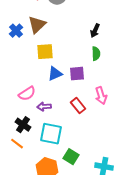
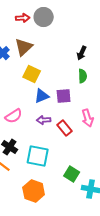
yellow square: (45, 52) -> (32, 74), turned 30
purple arrow: (44, 107) -> (44, 120), moved
green square: (71, 157) -> (72, 174), moved

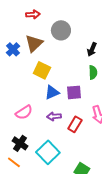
gray circle: (44, 17) -> (61, 30), moved
red rectangle: (65, 128) -> (75, 124), turned 70
cyan square: (38, 156) -> (48, 152), turned 35

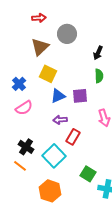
blue cross: (13, 49) -> (19, 84), moved
pink semicircle: (24, 112) -> (24, 108), moved
red rectangle: (75, 124) -> (73, 137), moved

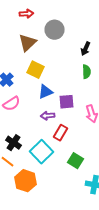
purple square: (80, 96) -> (66, 102), moved
green square: (88, 174) -> (76, 161), moved
orange hexagon: (50, 191) -> (26, 181), moved

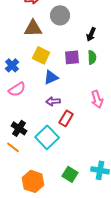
brown triangle: (28, 43) -> (33, 28), turned 42
purple square: (66, 102) -> (72, 57), moved
green square: (76, 161) -> (70, 174), moved
orange hexagon: (26, 181) -> (33, 181), moved

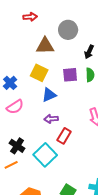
gray circle: (60, 15) -> (68, 30), moved
brown triangle: (33, 28) -> (45, 46), moved
orange line: (13, 147) -> (11, 165), turned -64

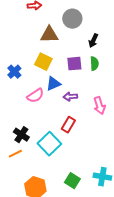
pink semicircle: (15, 107) -> (35, 96), moved
purple arrow: (51, 119) -> (70, 97), moved

